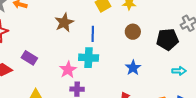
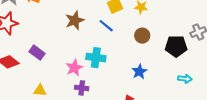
blue line: (93, 34) -> (106, 26), moved, turned -56

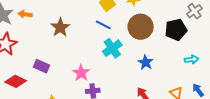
brown star: (75, 20) -> (60, 27), moved
brown circle: (142, 36) -> (141, 27), size x1.6
cyan cross: (96, 58) -> (112, 48), moved, turned -30

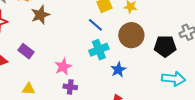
brown star: (60, 27) -> (40, 15), moved
cyan arrow: (191, 60) -> (174, 79), size x1.6
blue star: (146, 62) -> (118, 70), moved

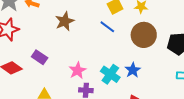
brown star: (40, 15) -> (65, 21), moved
cyan cross: (99, 50) -> (110, 74), moved, turned -30

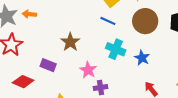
brown star: (65, 21) -> (70, 42), moved
cyan cross: (110, 74) -> (116, 49), moved

